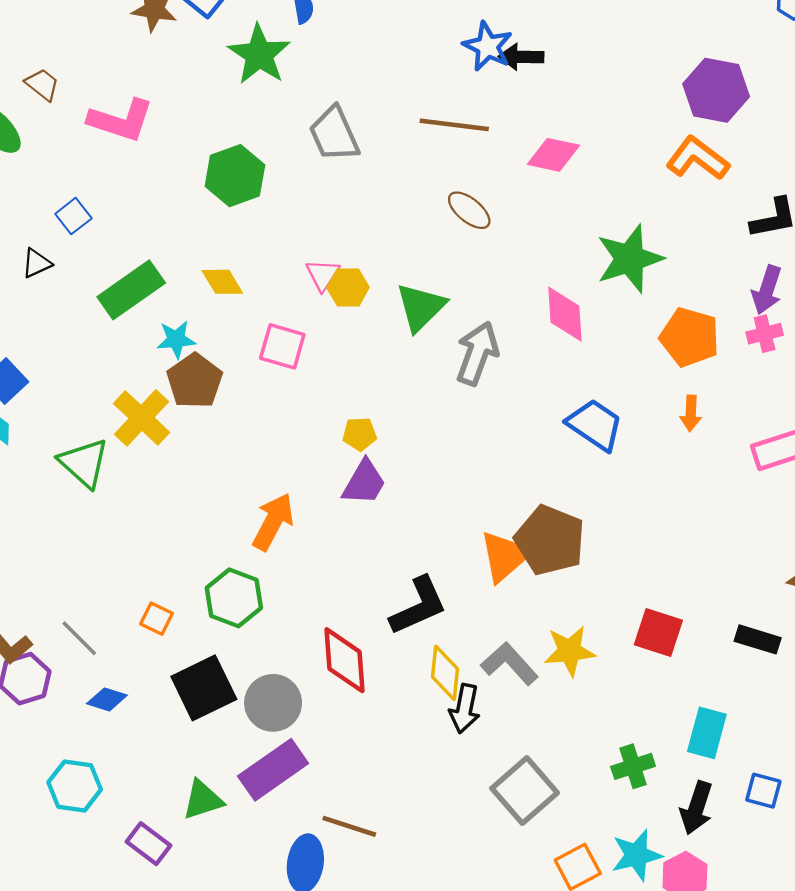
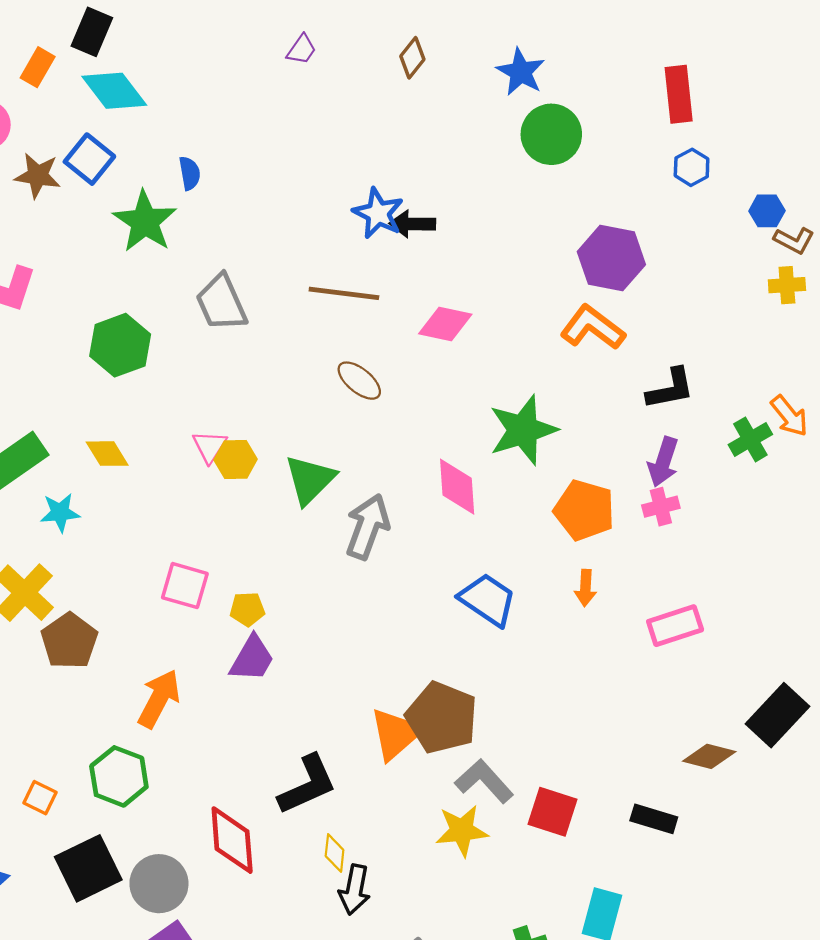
pink square: (282, 346) -> (185, 586), moved
brown pentagon: (195, 381) -> (69, 641), moved
gray L-shape: (510, 664) -> (484, 781), moved
yellow diamond: (445, 673) -> (335, 853), size x0.7

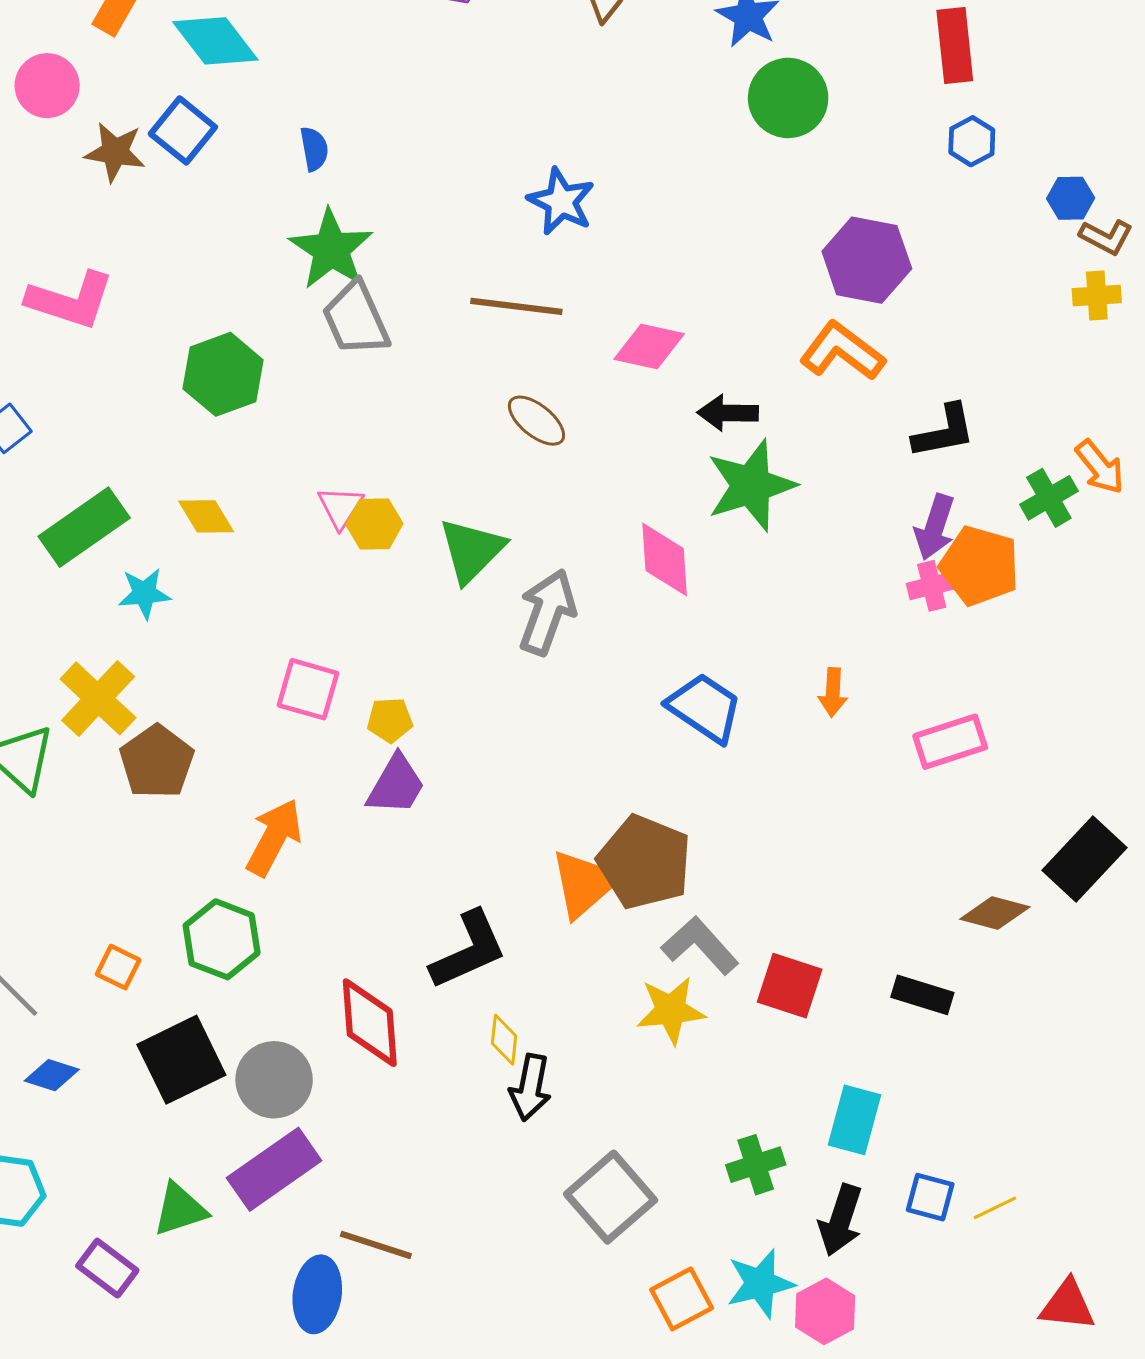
green star: (145, 222) -> (331, 249), moved
black arrow: (412, 224) -> (728, 413), moved
orange pentagon: (584, 510) -> (980, 566), moved

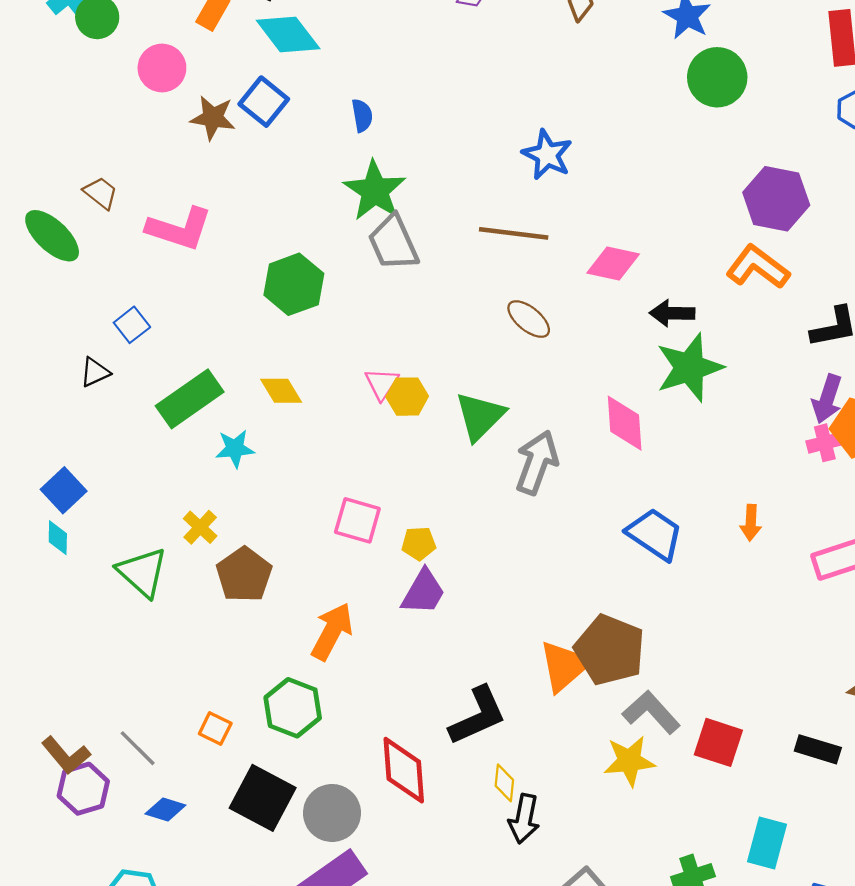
yellow cross: (98, 698) -> (200, 527), size x0.6
black square: (181, 1060) -> (263, 798), turned -36

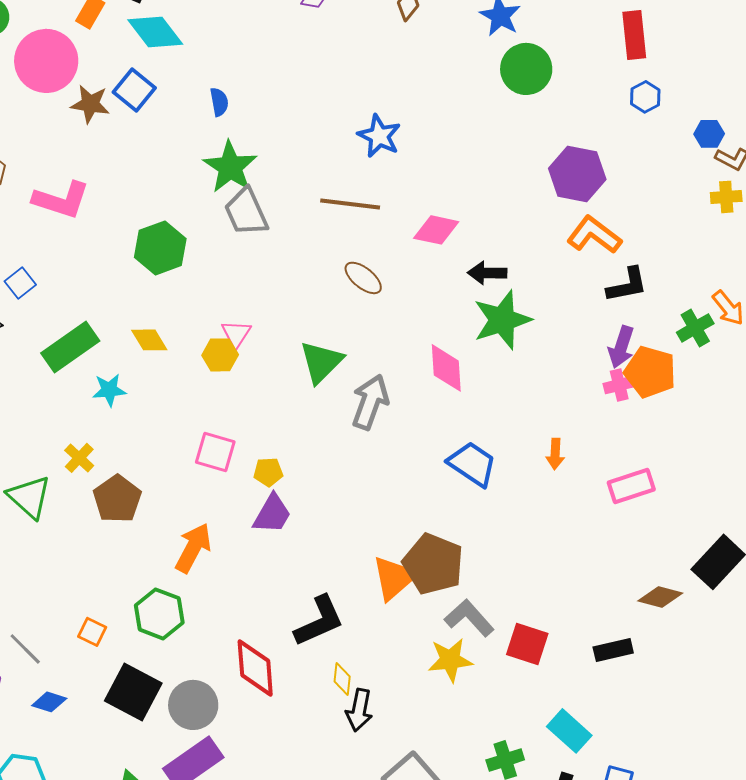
pink circle: (162, 68) -> (46, 61), size x1.5
orange L-shape: (758, 267) -> (594, 235), moved
yellow hexagon: (407, 397) -> (220, 355), moved
black rectangle: (818, 749) -> (613, 650), turned -30
cyan rectangle: (767, 843) -> (569, 731), turned -63

